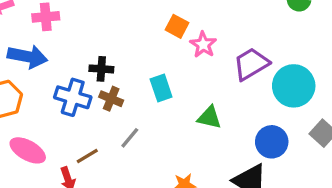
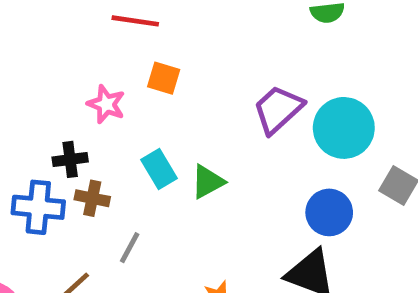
pink star: (203, 45) -> (106, 104), moved
green triangle: (209, 117) -> (208, 182), moved, turned -30

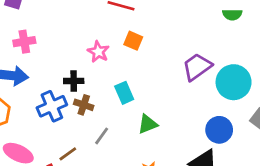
green triangle: (208, 182) -> (148, 124), moved
blue cross: (38, 207) -> (52, 106), turned -36

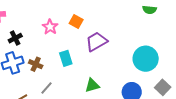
purple trapezoid: (197, 67) -> (96, 42), moved
black cross: (74, 81) -> (15, 38), moved, turned -32
green triangle: (148, 124) -> (92, 85), moved

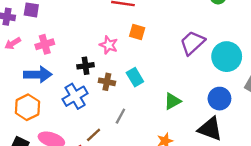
black cross: (15, 38) -> (86, 66), moved, turned 32
purple trapezoid: (96, 42) -> (192, 43), moved
brown cross: (36, 64) -> (107, 82), moved

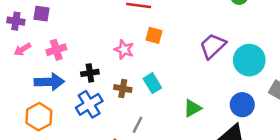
black cross: (86, 66) -> (90, 73), moved

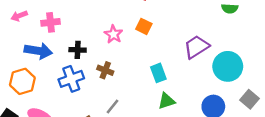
cyan rectangle: (152, 83) -> (158, 73), moved

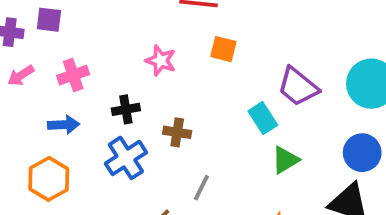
pink star: (113, 34) -> (161, 61), moved
purple trapezoid: (196, 47) -> (298, 87), moved, turned -96
blue arrow: (38, 51) -> (64, 125), size x0.7

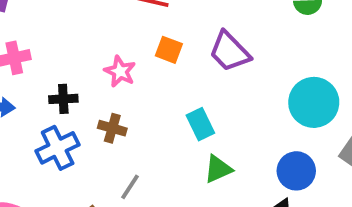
pink star: (161, 61) -> (120, 71), moved
purple trapezoid: (298, 87) -> (230, 52), moved

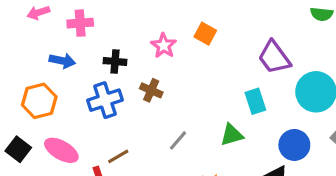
purple trapezoid: (230, 52) -> (274, 57), moved
cyan rectangle: (200, 124) -> (255, 101), moved
gray line: (130, 187) -> (178, 140), moved

